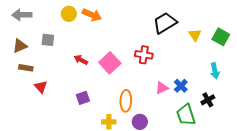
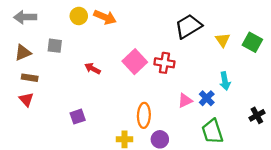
pink square: (110, 63) -> (135, 62), moved
cyan arrow: (215, 71) -> (225, 81), moved
red triangle: (41, 87) -> (26, 99), moved
purple square: (83, 98) -> (78, 117), moved
black cross: (208, 100) -> (257, 115), moved

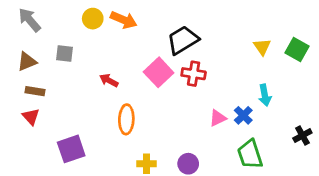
gray arrow: (25, 17) -> (30, 20), turned 50
black trapezoid: (188, 26) -> (183, 40), moved
orange ellipse: (144, 115) -> (126, 119), moved
purple square: (78, 117) -> (71, 149), moved, size x1.5

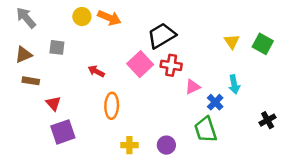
red triangle: (31, 117) -> (53, 103), moved
pink triangle: (218, 118) -> (193, 87), moved
green trapezoid: (250, 154) -> (206, 130), moved

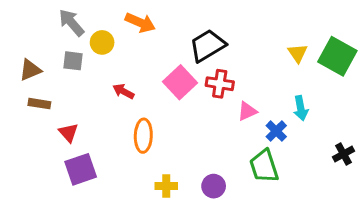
yellow circle: (82, 17) -> (102, 42), moved
gray arrow: (26, 18) -> (71, 23), moved
green square: (263, 44) -> (337, 56), size x1.4

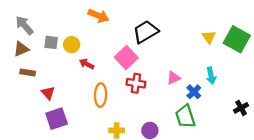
gray arrow: (71, 23) -> (24, 25), moved
yellow circle: (102, 42) -> (72, 45), moved
red cross: (220, 84) -> (136, 83), moved

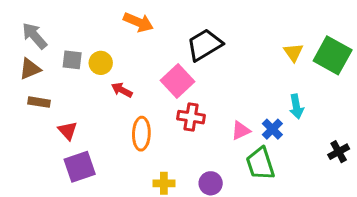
pink triangle: (173, 78) -> (241, 131), moved

